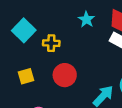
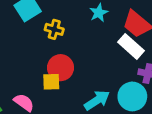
yellow square: (26, 76) -> (51, 82), moved

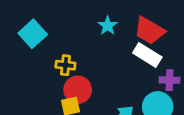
yellow cross: (54, 29) -> (65, 65), moved

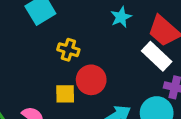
red circle: (78, 90) -> (91, 80), moved

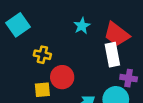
white rectangle: (157, 56) -> (112, 55), turned 40

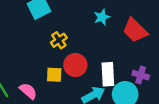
yellow cross: (42, 55) -> (59, 40), turned 35
white rectangle: (112, 55) -> (108, 74), moved

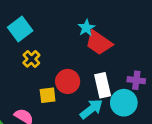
red trapezoid: (135, 30) -> (99, 43), moved
yellow cross: (59, 40) -> (31, 59), moved

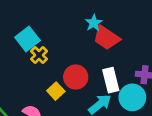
cyan square: (20, 29) -> (27, 39), moved
yellow square: (48, 95) -> (56, 91), turned -35

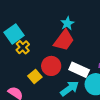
red trapezoid: (106, 38) -> (64, 40), moved, turned -90
white rectangle: (111, 80) -> (79, 70), turned -54

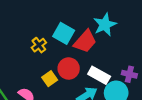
cyan star: (67, 23) -> (105, 25), moved, size x1.5
cyan square: (14, 34) -> (64, 33), moved, turned -30

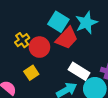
cyan square: (64, 33) -> (58, 22), moved
red circle: (69, 69) -> (39, 47), moved

